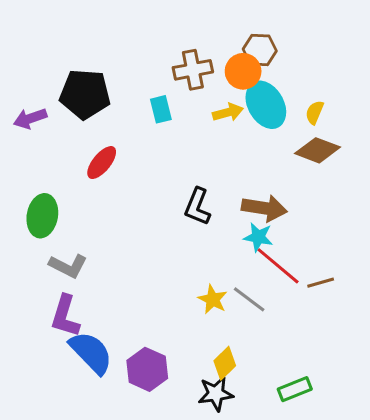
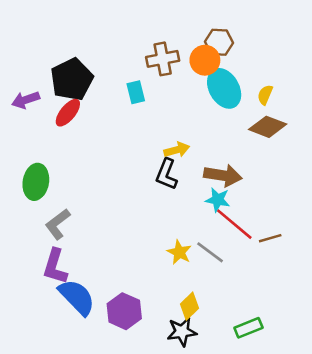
black pentagon: (85, 94) -> (72, 79), turned -30
yellow arrow: (228, 112) -> (177, 150), moved
red ellipse: (102, 163) -> (68, 113), moved
gray L-shape: (68, 266) -> (58, 224), turned 116

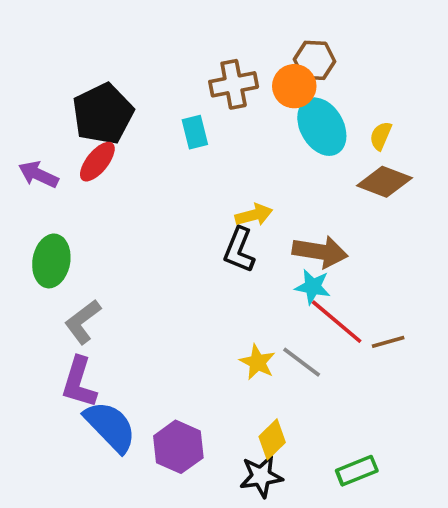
purple arrow: (26, 100) -> (38, 174), moved, turned 44

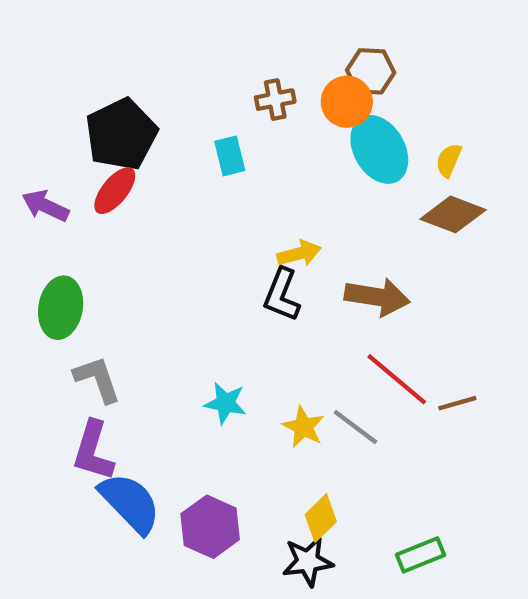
brown cross: (234, 84) -> (275, 100), size x0.7
cyan star: (313, 287) -> (225, 403), moved
gray L-shape: (83, 322) -> (97, 379), turned 108

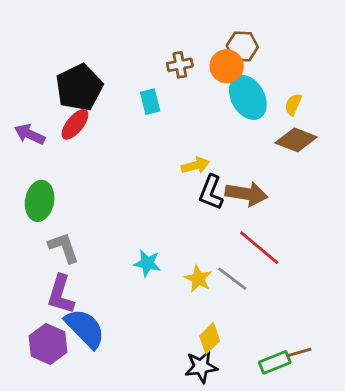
black L-shape: (282, 295) -> (211, 192), moved
brown line: (457, 403) -> (299, 352), moved
purple hexagon: (210, 527) -> (48, 344), moved

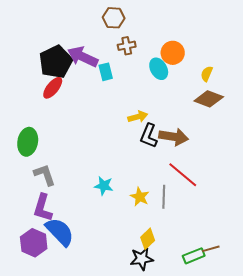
brown hexagon: (242, 46) -> (114, 18), moved
orange circle: (227, 66) -> (173, 53), moved
cyan ellipse: (248, 97) -> (159, 69), moved, size x0.7
purple arrow: (30, 134) -> (83, 57), moved, size x1.4
gray line: (232, 279) -> (164, 197), turned 55

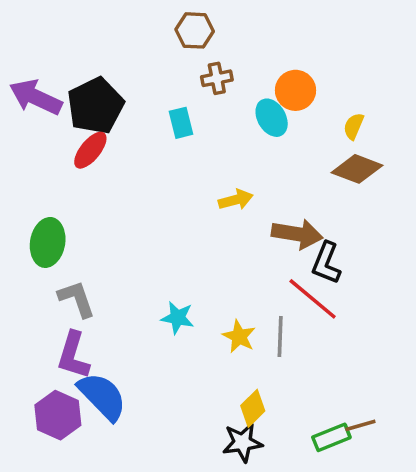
purple arrow: (83, 57) -> (36, 97), moved
black L-shape: (149, 136) -> (326, 263), moved

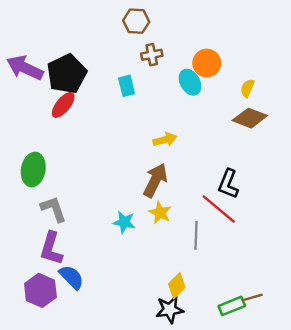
brown arrow: (297, 234) -> (155, 180), moved, turned -72
yellow star: (239, 336) -> (160, 213), moved
blue semicircle: (102, 396) -> (72, 277), size x0.7

